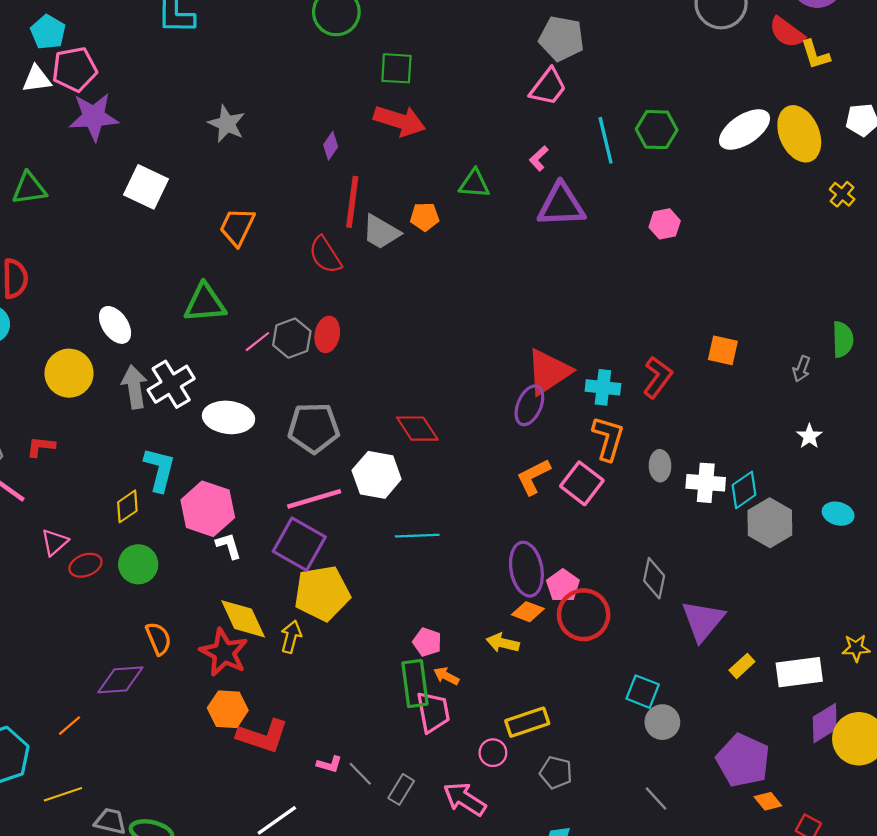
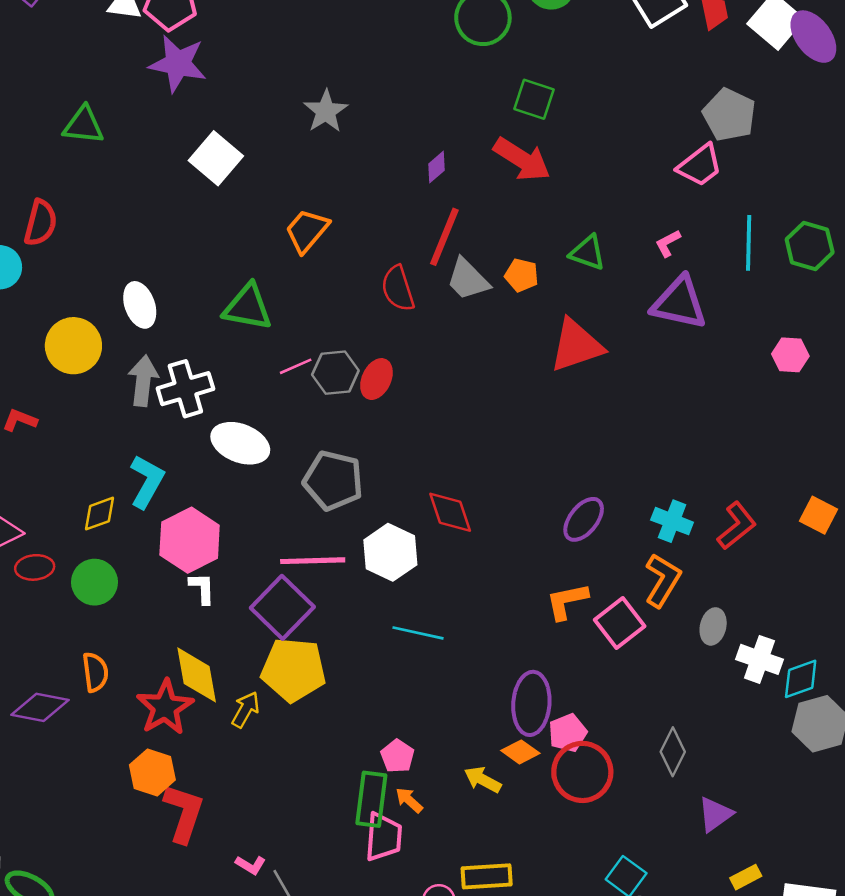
red triangle: (549, 372) -> (576, 345), moved
purple triangle: (703, 621) -> (715, 814), size x0.7
red L-shape: (263, 736) -> (184, 813), turned -105

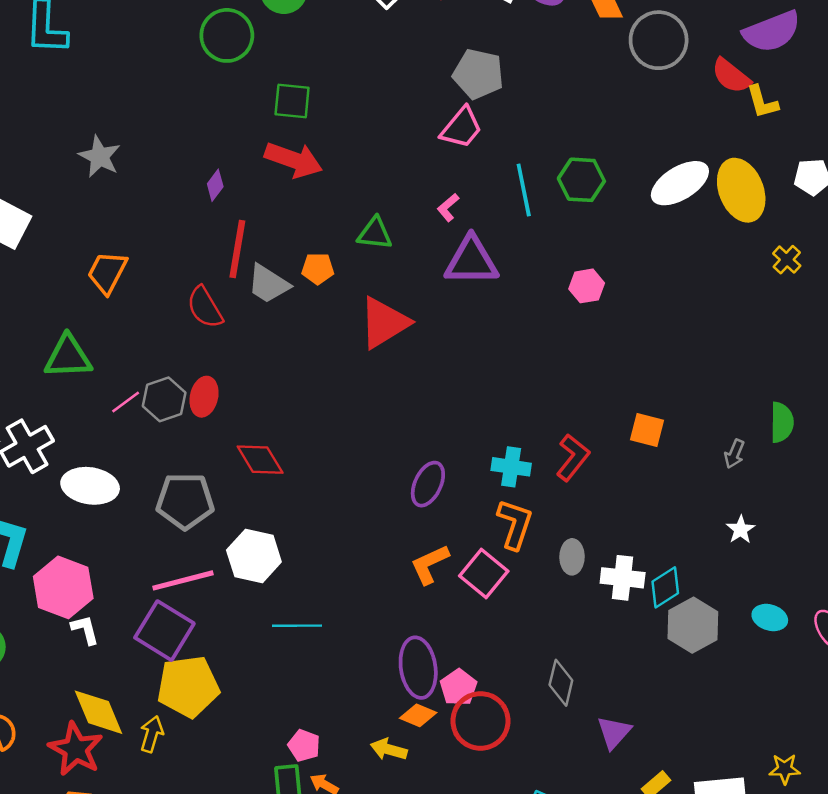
red diamond: (450, 512) -> (260, 460), moved

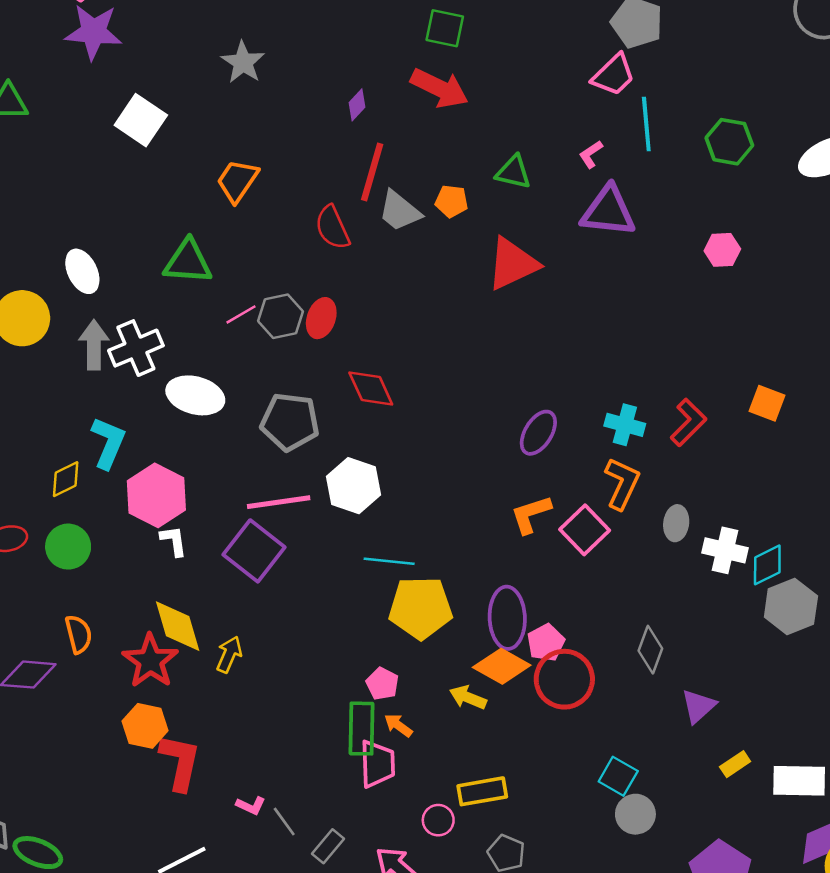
cyan line: (524, 190) -> (646, 124), moved
yellow pentagon: (188, 687) -> (420, 608), moved
orange diamond: (418, 715) -> (502, 666), size x1.5

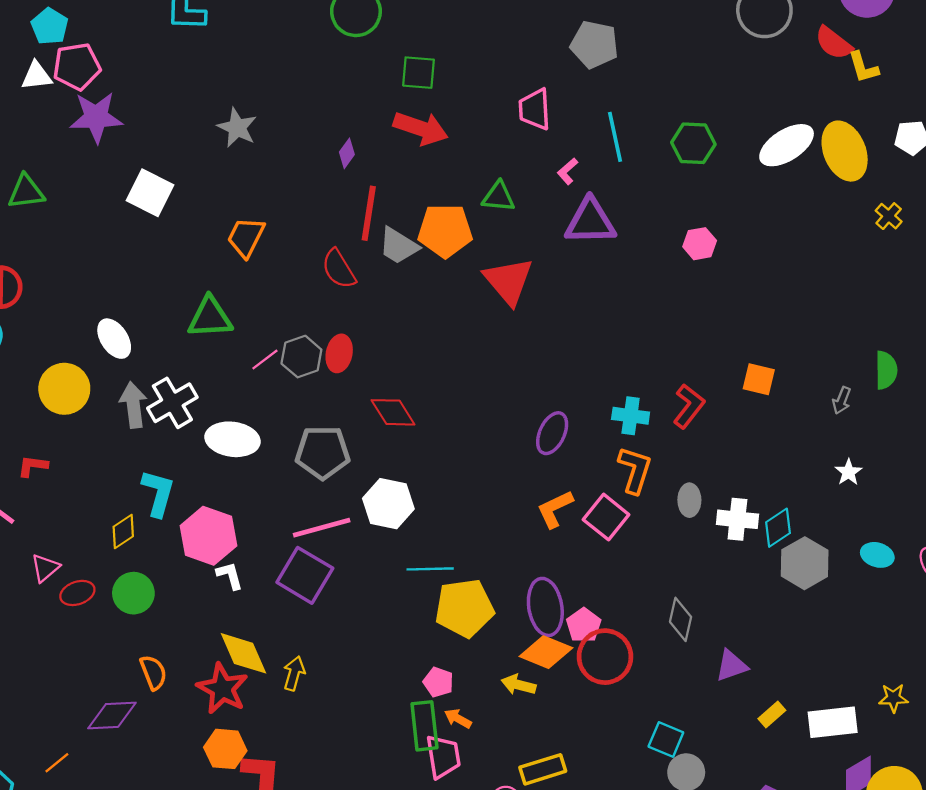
pink trapezoid: (614, 75) -> (535, 109), moved, turned 138
orange pentagon: (452, 201) -> (445, 231), size x1.8
red triangle: (513, 264) -> (508, 281), turned -38
purple triangle: (698, 706) -> (731, 666), turned 30

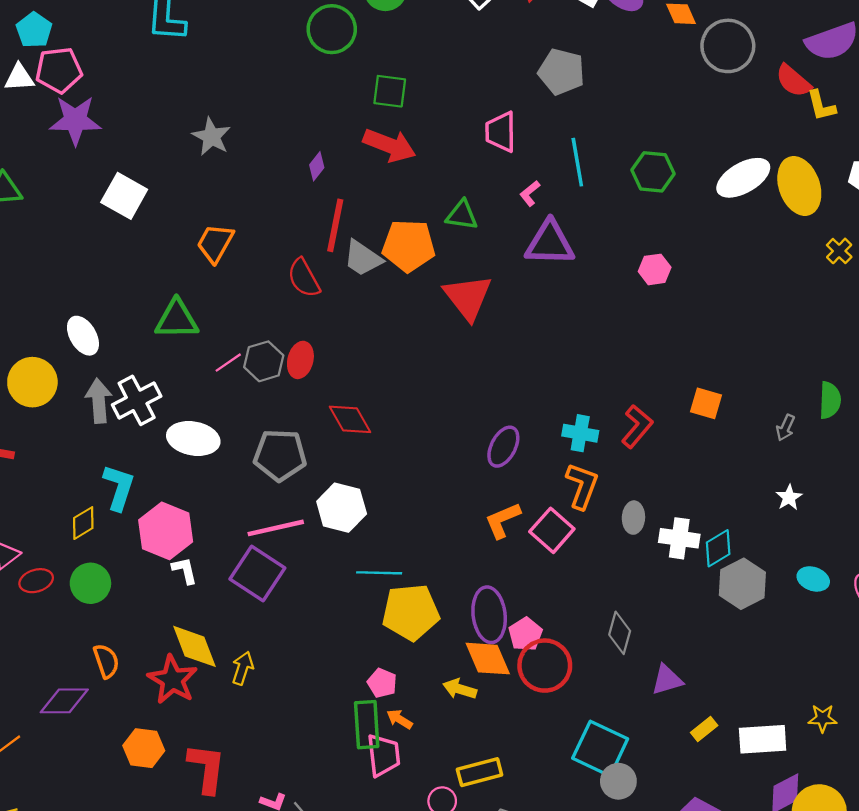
orange diamond: (546, 652) -> (488, 659), turned 42
cyan square: (666, 739) -> (600, 749), size x1.6
orange hexagon: (225, 749) -> (144, 748), moved

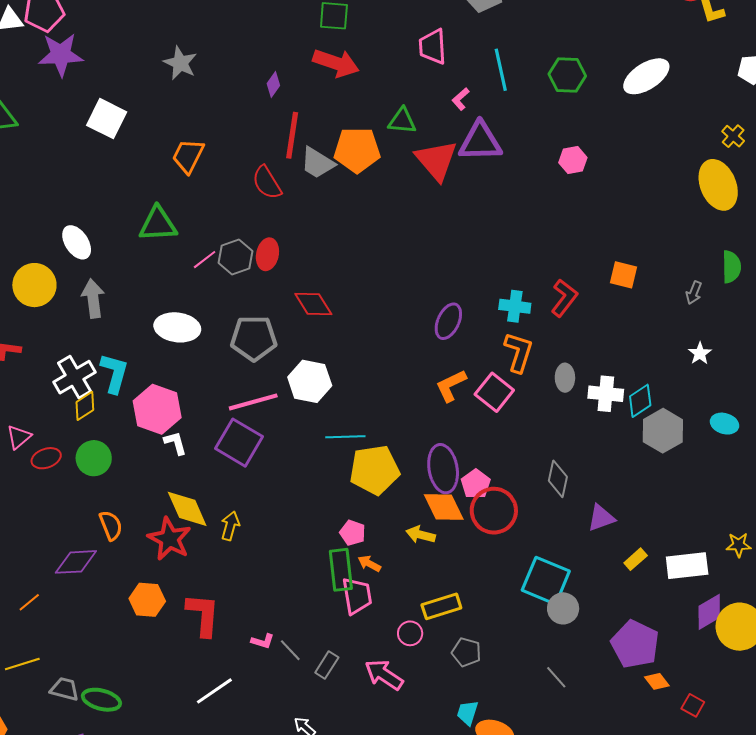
yellow ellipse: (799, 186) -> (718, 185), moved
red triangle: (468, 297) -> (436, 160), moved
white cross: (137, 400) -> (74, 377), moved

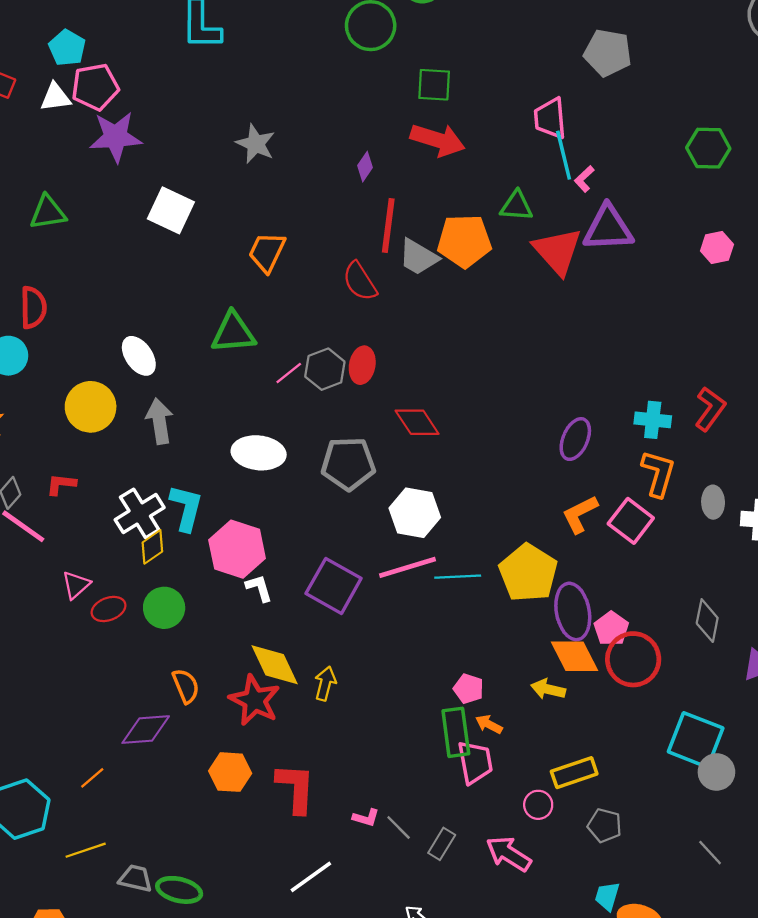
cyan line: (501, 70) -> (564, 155), moved
pink line: (253, 402) -> (407, 567), moved
yellow pentagon: (374, 470) -> (528, 573), moved, turned -30

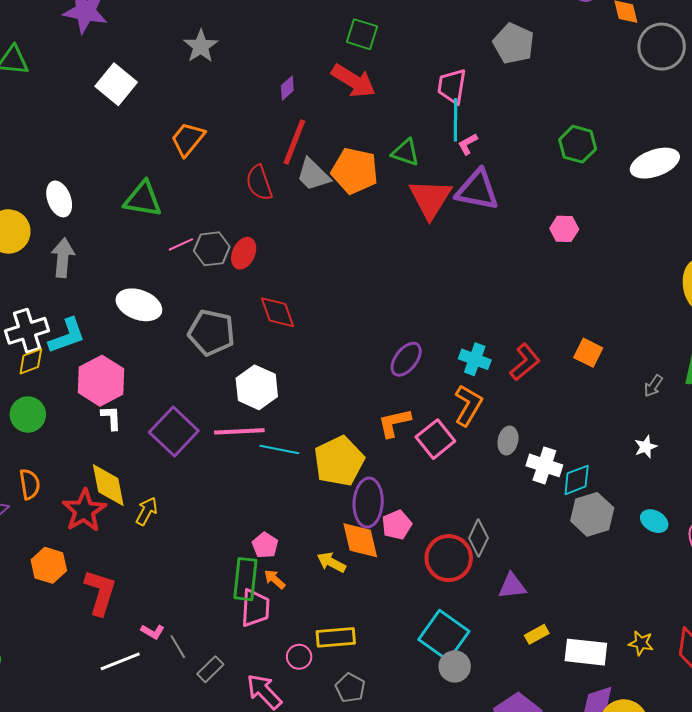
cyan L-shape: (186, 508) -> (67, 336), turned 42
red circle: (633, 659) -> (449, 558), moved
white line: (311, 877) -> (120, 661), moved

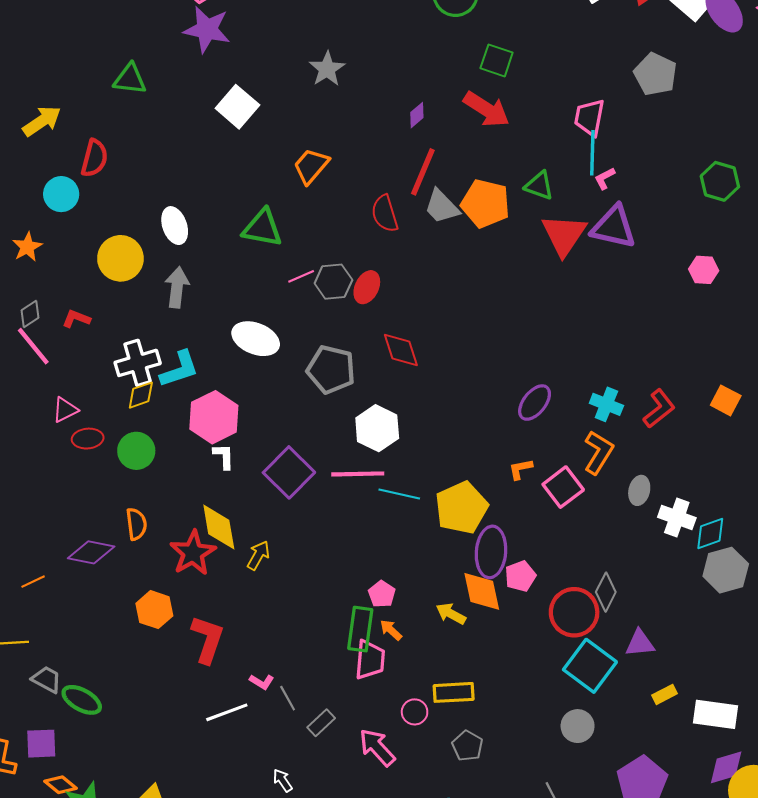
orange L-shape: (394, 423) -> (520, 469), size x0.7
cyan square: (444, 635) -> (590, 666), moved

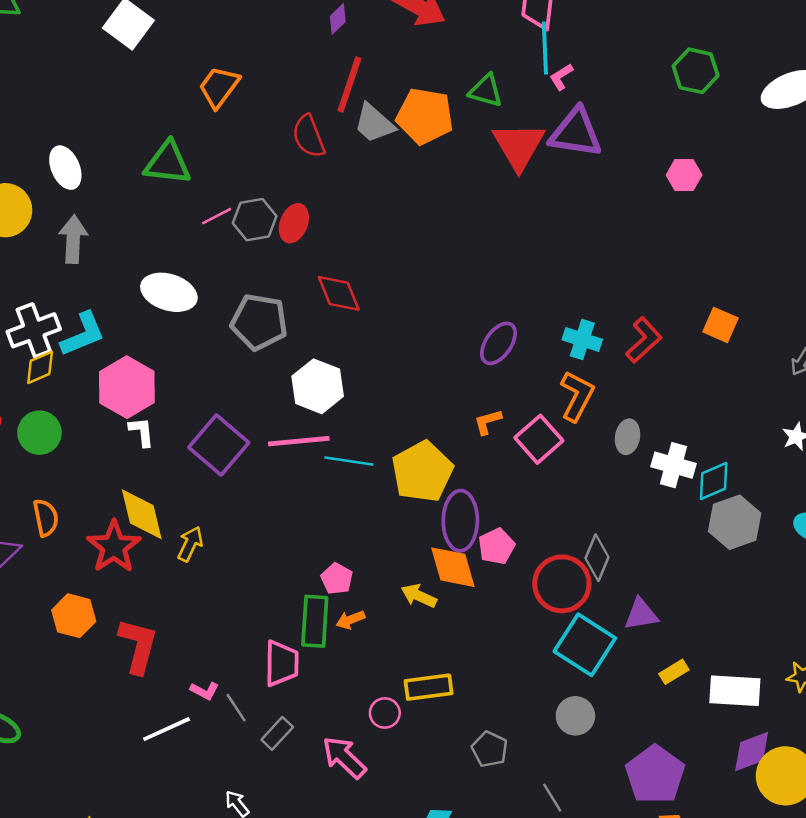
orange arrow: (391, 630) -> (350, 620), turned -60
pink trapezoid: (370, 660) -> (282, 663), moved
gray pentagon: (467, 746) -> (490, 749), moved

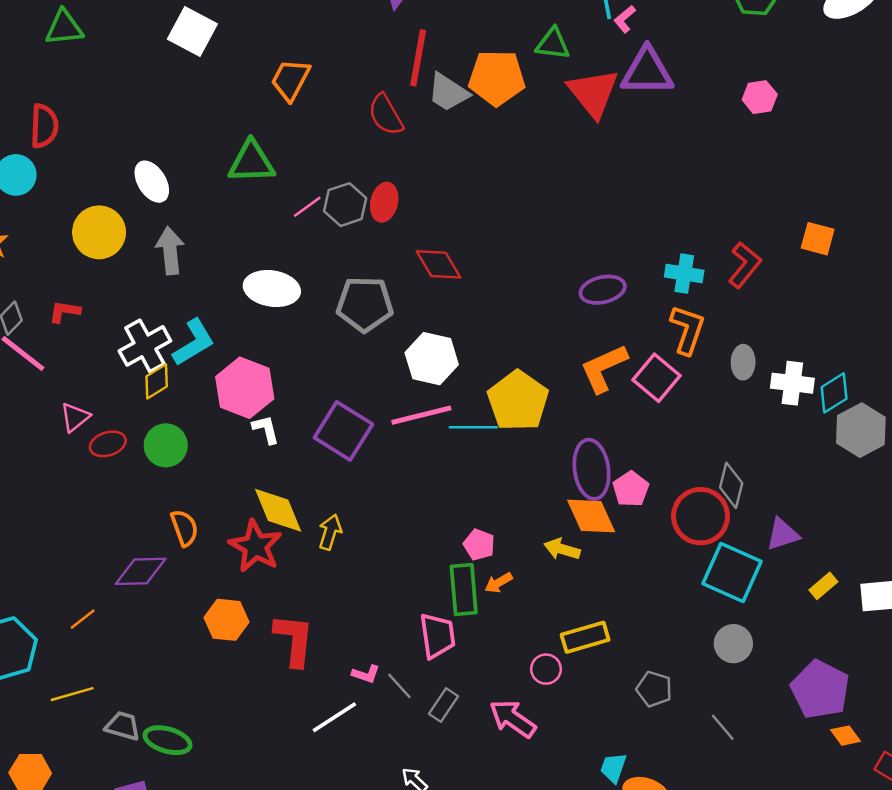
purple ellipse: (498, 343) -> (603, 290), turned 51
orange L-shape: (488, 422) -> (604, 368), size x1.8
yellow pentagon: (422, 472) -> (518, 401), moved

